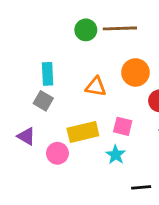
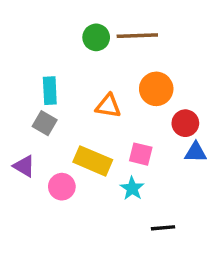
yellow rectangle: (83, 132) -> (93, 161), turned 36

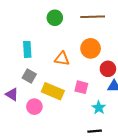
brown line: (137, 36) -> (93, 17), moved
gray square: (45, 123) -> (29, 76), moved
cyan star: (132, 188) -> (99, 108), moved

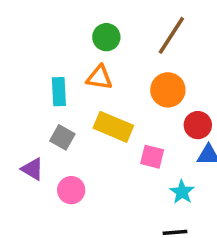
brown line: (93, 17) -> (171, 35), turned -55
orange triangle: (62, 59) -> (99, 78), moved
yellow rectangle: (53, 91) -> (113, 127), moved

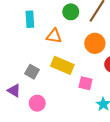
green circle: (106, 37) -> (71, 12), moved
cyan rectangle: (59, 92) -> (30, 19), moved

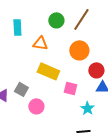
gray square: (32, 72) -> (21, 89), moved
pink circle: (37, 103) -> (36, 106), moved

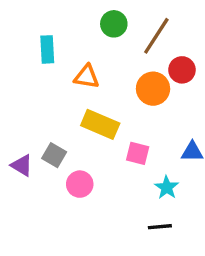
green circle: (56, 20) -> (114, 24), moved
red circle: (96, 70) -> (182, 70), moved

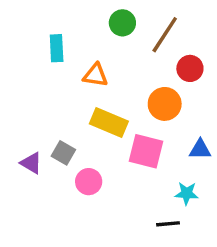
orange circle: (153, 89) -> (165, 104), moved
pink square: (138, 153) -> (146, 151), size x1.5
cyan star: (167, 187) -> (187, 193), moved, turned -30

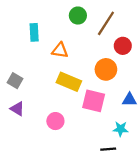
gray square: (63, 153) -> (15, 81), moved

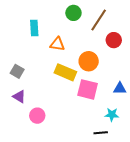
orange circle: (106, 69) -> (89, 61), moved
pink circle: (55, 121) -> (37, 116), moved

